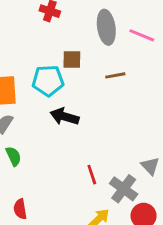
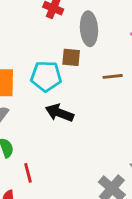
gray ellipse: (106, 27) -> (89, 29), moved
red line: (92, 175) -> (28, 173), moved

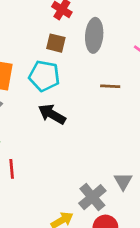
brown square: (71, 57) -> (56, 43), moved

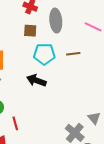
cyan pentagon: (44, 76) -> (44, 54), moved

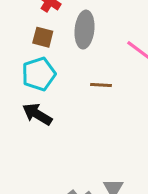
cyan pentagon: (44, 54) -> (39, 74), moved, turned -30

